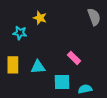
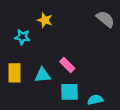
gray semicircle: (94, 17) -> (105, 19), turned -30
pink rectangle: (74, 58) -> (67, 65), moved

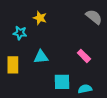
pink rectangle: (67, 65) -> (84, 56), moved
cyan triangle: (43, 75) -> (41, 57), moved

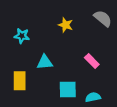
yellow star: (40, 18) -> (66, 25), moved
yellow rectangle: (13, 65) -> (20, 81), moved

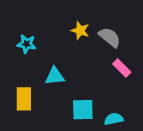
gray semicircle: (103, 18) -> (110, 37), moved
pink rectangle: (92, 61) -> (122, 68), moved

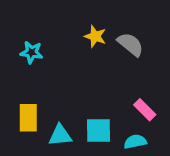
pink rectangle: (122, 68) -> (145, 110), moved
cyan triangle: (55, 76) -> (60, 135), moved

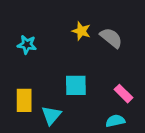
cyan square: (98, 130) -> (76, 85), moved
cyan triangle: (60, 135) -> (51, 115), turned -45

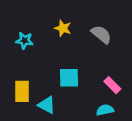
yellow star: (81, 31) -> (63, 28), moved
cyan triangle: (51, 115) -> (47, 105), turned -42

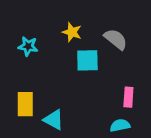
cyan square: (69, 78) -> (87, 60), moved
pink rectangle: (112, 85) -> (128, 97), turned 49

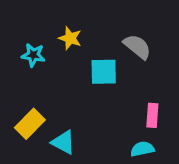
yellow star: (72, 32) -> (70, 38), moved
yellow rectangle: (25, 104) -> (30, 124), turned 45

